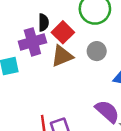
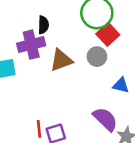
red square: (63, 32) -> (108, 34), moved

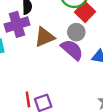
purple semicircle: (105, 119) -> (72, 50), moved

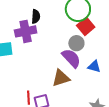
brown triangle: (45, 37) -> (61, 78), moved

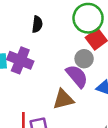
purple cross: (26, 31) -> (20, 60), moved, turned 30

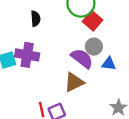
gray circle: (84, 59) -> (94, 47), moved

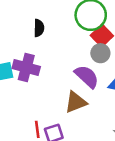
gray circle: (94, 47) -> (100, 53), moved

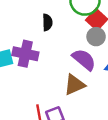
black semicircle: (39, 28) -> (47, 22), moved

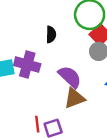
purple semicircle: (84, 60) -> (70, 77), moved

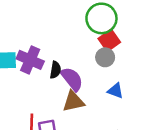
black semicircle: (51, 35) -> (55, 70), moved

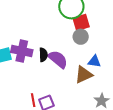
red square: (109, 40) -> (81, 23), turned 30
brown triangle: (73, 101) -> (84, 75), moved

